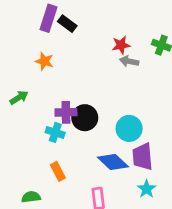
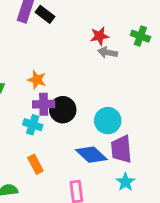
orange star: (44, 61) -> (37, 80), moved

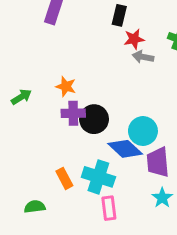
black rectangle: (45, 14) -> (119, 15), moved, turned 66
cyan cross: (33, 125) -> (98, 177), moved, size x1.5
blue diamond: (91, 155) -> (125, 149), moved

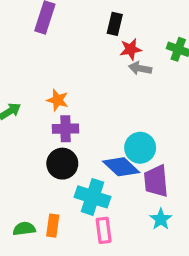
black circle: (94, 119) -> (62, 164), moved
orange rectangle: (64, 178) -> (53, 226), moved, turned 36

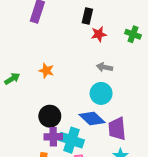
gray arrow: (140, 68) -> (104, 67), moved
purple cross: (65, 129) -> (53, 137), moved
cyan circle: (140, 148) -> (101, 93), moved

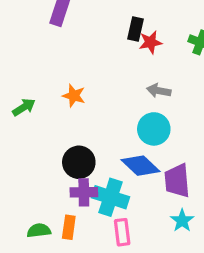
black rectangle: (87, 16) -> (135, 29), moved

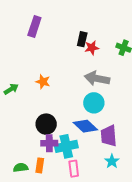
gray arrow: (159, 91) -> (97, 78), size x1.6
cyan cross: (110, 197) -> (66, 146), turned -30

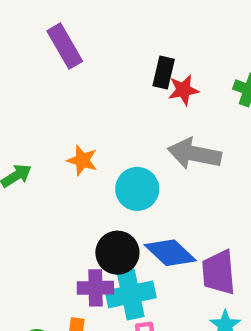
purple rectangle: (34, 27) -> (65, 46), turned -48
cyan circle: (94, 103) -> (137, 189), moved
black circle: (46, 124) -> (117, 253), moved

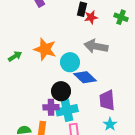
orange star: (82, 160) -> (45, 49), size x1.6
blue diamond: (170, 253) -> (85, 77), moved

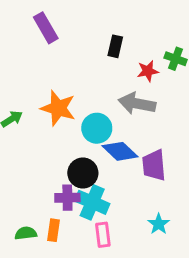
red star: (91, 17) -> (148, 71), moved
purple trapezoid: (107, 100) -> (154, 165), moved
cyan cross: (67, 110) -> (92, 202), turned 35

